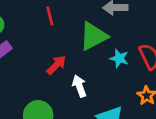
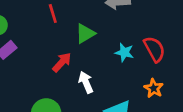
green triangle: (93, 36) -> (85, 34), moved, size x0.7

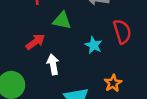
green triangle: (85, 34) -> (62, 20), turned 30
red semicircle: (154, 49) -> (122, 32), moved

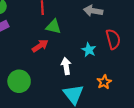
green triangle: (62, 20) -> (53, 27), moved
white arrow: (53, 64) -> (66, 66), moved

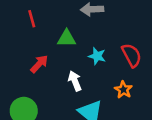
green triangle: (53, 27) -> (66, 38), moved
red semicircle: (113, 39) -> (132, 55), moved

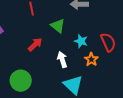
green triangle: (66, 38) -> (58, 26), turned 35
orange star: (123, 90) -> (91, 59), moved

